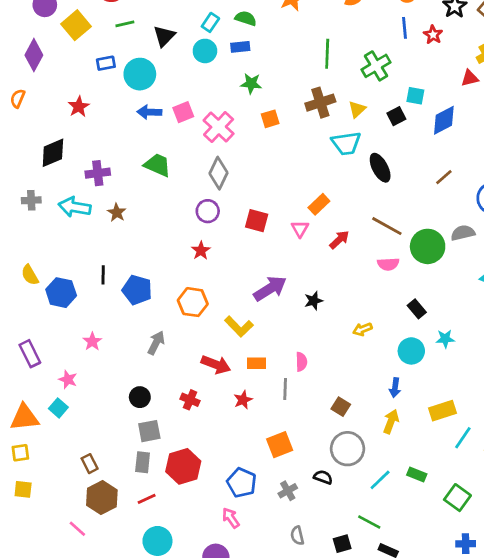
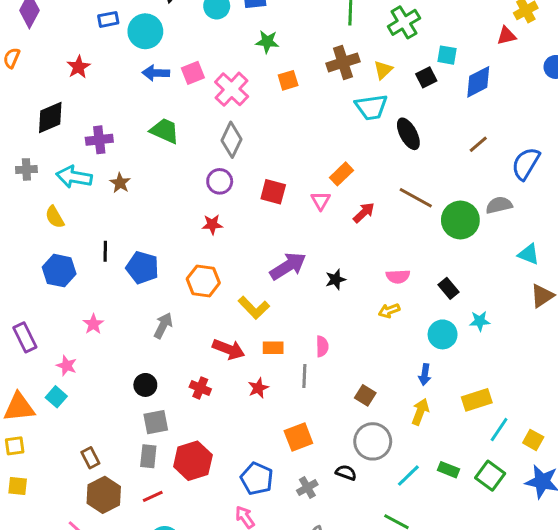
red star: (201, 251) -> (212, 224), turned 30
pink semicircle: (388, 264) -> (398, 276), moved
yellow semicircle: (30, 275) -> (55, 217), moved
green square: (457, 498) -> (490, 476), moved

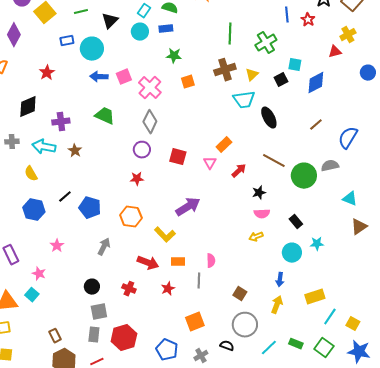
black line: (105, 251) -> (65, 197), turned 48
black star: (336, 279) -> (259, 193), moved

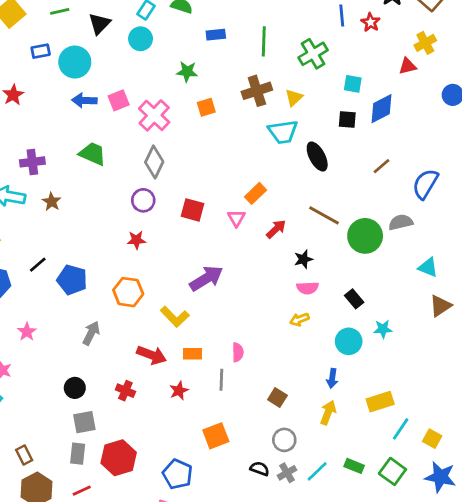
blue rectangle: (166, 29) -> (216, 35), moved
black square: (281, 80) -> (347, 120), moved, turned 32
gray circle: (245, 325) -> (284, 440), size x0.7
gray cross: (201, 356) -> (287, 473), moved

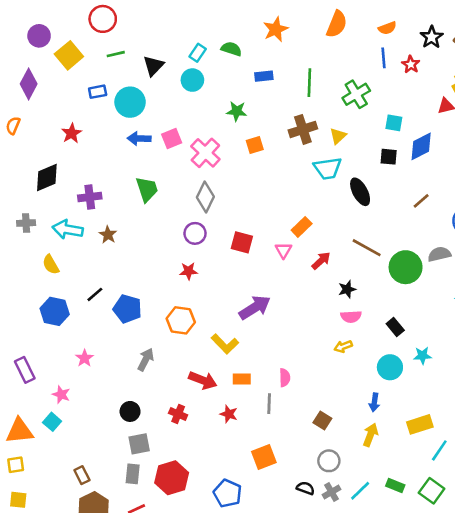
green trapezoid: (93, 154) -> (147, 189), turned 48
red star: (179, 391) -> (229, 414), turned -30

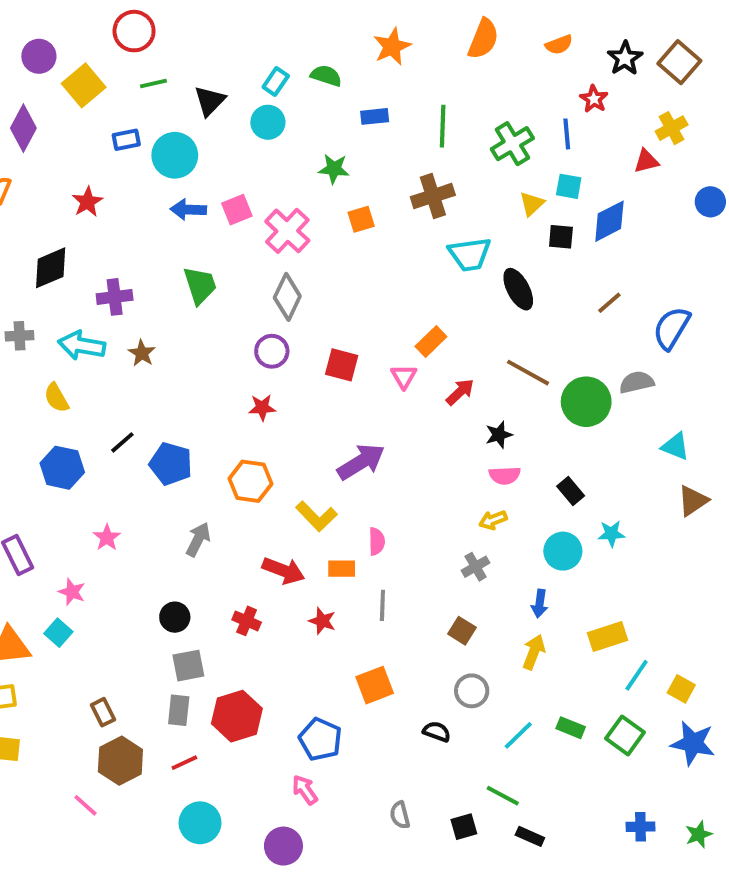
blue line: (383, 58) -> (567, 134), moved
yellow triangle: (338, 136) -> (532, 204), moved
pink semicircle: (285, 378) -> (377, 541), moved
gray cross: (331, 492) -> (476, 567), moved

